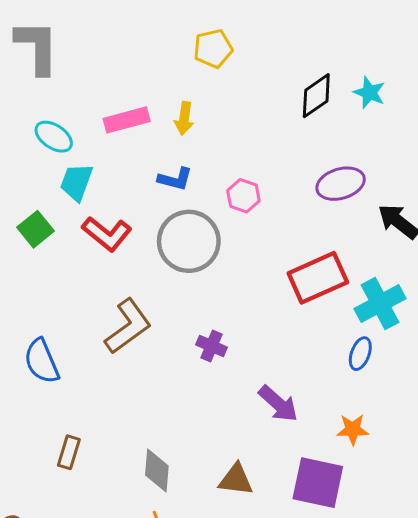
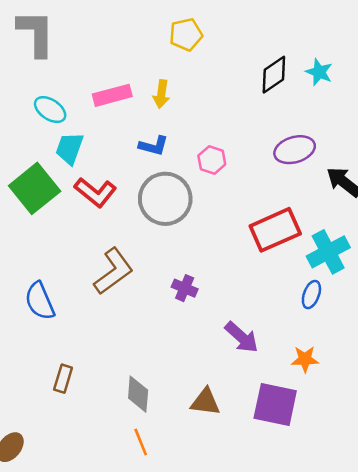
green square: (35, 229) -> (35, 188), size x1.6

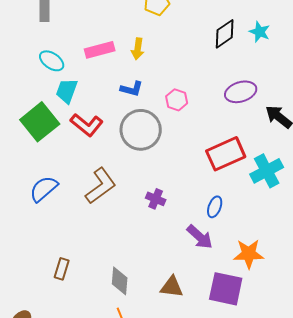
blue ellipse: (311, 295) -> (215, 207), moved
blue semicircle: (40, 301) -> (44, 189), moved, turned 72
orange star: (305, 359) -> (249, 254), size x1.4

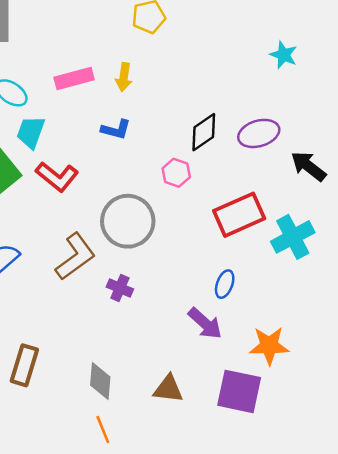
black diamond: (225, 34) -> (204, 132), moved
pink hexagon: (177, 100) -> (176, 173), moved
gray circle: (141, 130) -> (128, 221), moved
purple cross: (156, 199) -> (120, 288), moved
brown rectangle: (62, 269) -> (24, 365), size x1.4

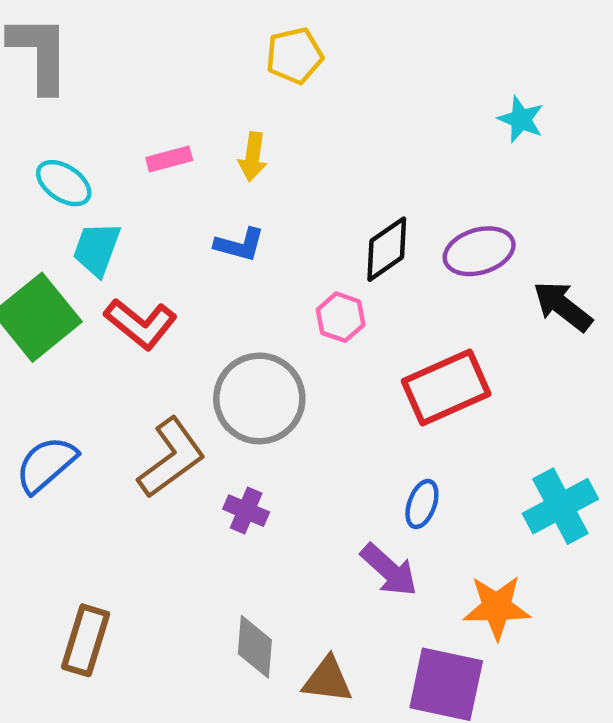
pink rectangle: (74, 78) -> (169, 159), size x0.7
cyan cross: (293, 237) -> (560, 506), moved
gray diamond: (100, 381) -> (255, 647), moved

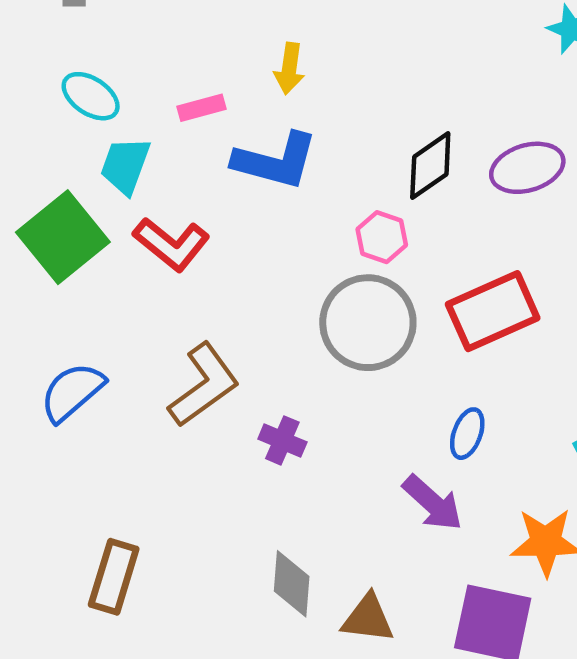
pink rectangle: (169, 159) -> (202, 108), moved
blue L-shape: (240, 245) -> (275, 161), size x1.6
gray circle: (259, 398) -> (368, 323), moved

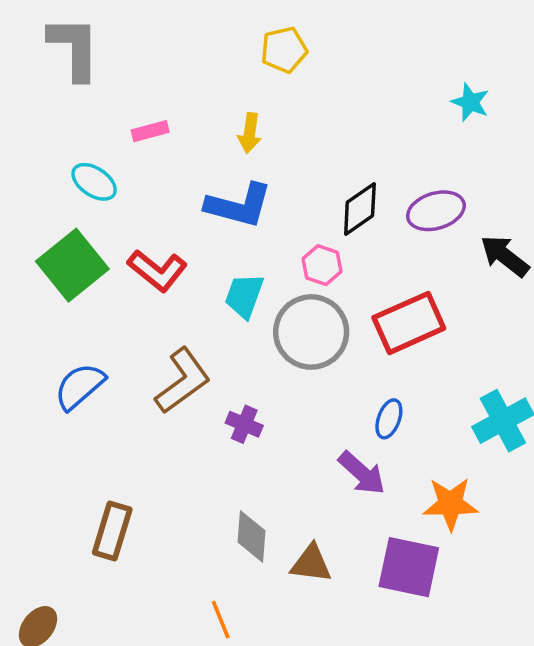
cyan ellipse: (91, 96) -> (94, 182), moved
pink rectangle: (202, 108) -> (150, 131), moved
cyan trapezoid: (125, 166) -> (244, 296), moved

